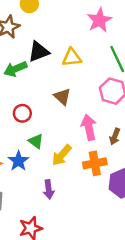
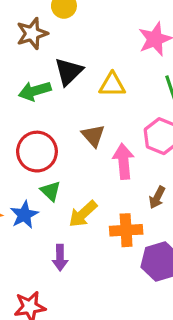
black triangle: (39, 52) -> (69, 72), turned -30
red circle: (22, 113) -> (37, 152), size x1.6
pink arrow: (89, 127) -> (123, 161), moved

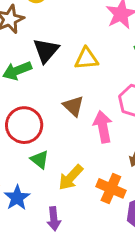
blue star: (24, 215) -> (17, 198), moved
orange cross: (126, 230) -> (111, 188), turned 32

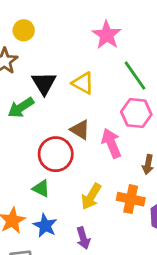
yellow triangle: (86, 59) -> (83, 83), turned 45
red circle: (24, 125) -> (56, 154), moved
green triangle: (40, 160) -> (41, 188), moved

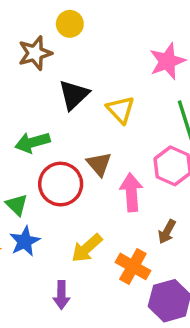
green arrow: (21, 108) -> (32, 142), moved
green triangle: (41, 188) -> (17, 205), moved
blue star: (45, 226) -> (25, 241), moved

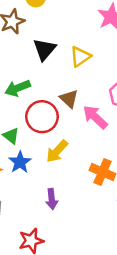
yellow triangle: (121, 110) -> (80, 57), turned 45
pink arrow: (131, 192) -> (95, 117), turned -36
yellow arrow: (87, 248) -> (57, 151), moved

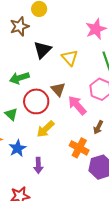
yellow triangle: (80, 57) -> (70, 58), turned -42
blue star: (20, 162) -> (18, 148), moved

